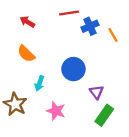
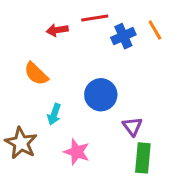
red arrow: (27, 22) -> (57, 30), moved, turned -40
orange line: (113, 35) -> (155, 30), moved
green rectangle: (104, 115) -> (143, 158), turned -30

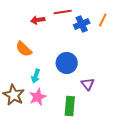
orange line: (155, 30) -> (103, 20), turned 56
pink star: (77, 152) -> (38, 97), moved, turned 30
green rectangle: (143, 158) -> (70, 106), moved

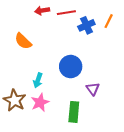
red arrow: (38, 20) -> (42, 11), moved
orange semicircle: (24, 49) -> (23, 41), moved

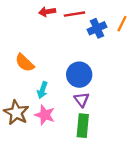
orange semicircle: (23, 41) -> (25, 63), moved
purple triangle: (93, 89) -> (82, 100), moved
pink star: (40, 102) -> (45, 115), turned -30

